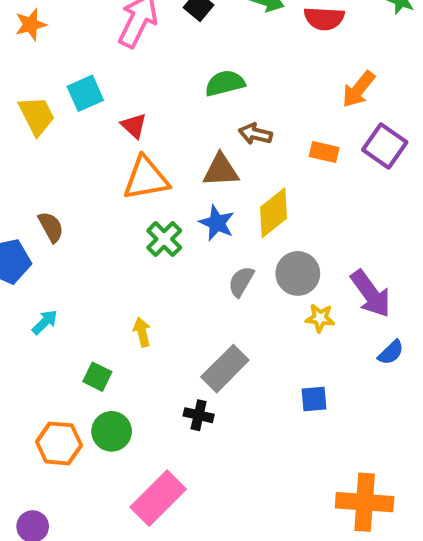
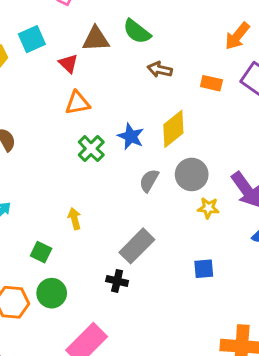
green semicircle: (225, 83) -> (137, 31), turned -128
brown triangle: (221, 170) -> (96, 39), moved
orange triangle: (146, 178) -> (78, 103), size x0.7

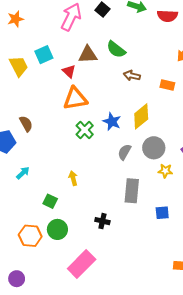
orange triangle: (78, 103) -> (75, 99), size x1.4
gray rectangle: (137, 246) -> (132, 191), moved, turned -40

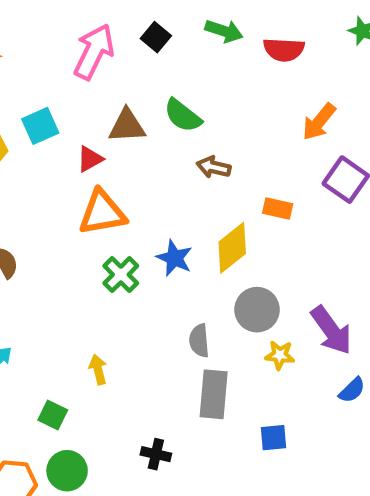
red triangle: (69, 71) -> (90, 159), turned 48
orange rectangle: (167, 85) -> (278, 208), moved
gray semicircle: (124, 152) -> (199, 341), moved, turned -35

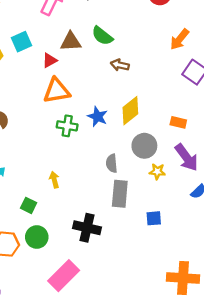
orange rectangle: (278, 208) -> (178, 122), moved
green cross: (121, 275) -> (67, 126), turned -36
black cross: (156, 454) -> (87, 228), size x1.6

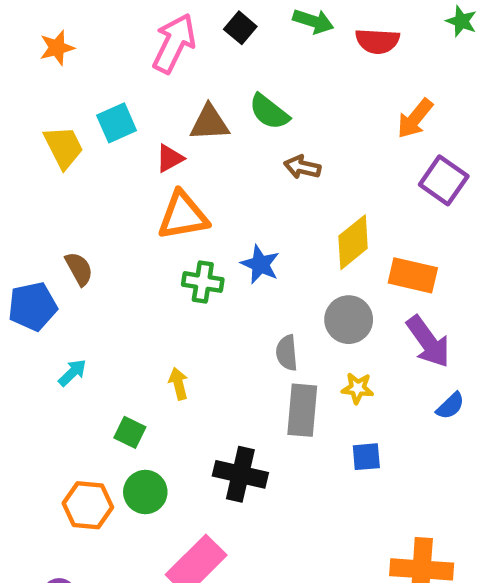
yellow diamond: (130, 111) -> (353, 242), moved
orange rectangle: (178, 122) -> (413, 275), size x1.5
yellow star: (157, 172) -> (358, 388), moved

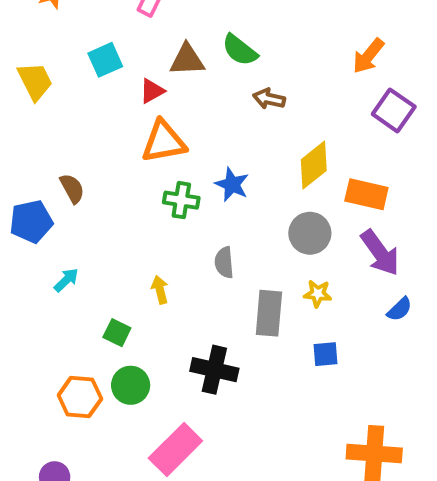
yellow trapezoid: (64, 147) -> (35, 81), moved
gray semicircle: (287, 353) -> (224, 262), moved

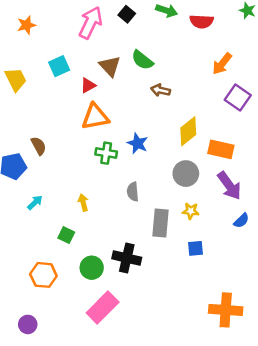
brown triangle: (187, 60) -> (110, 66), turned 50
yellow arrow: (160, 290) -> (83, 203), moved
green circle: (131, 385) -> (92, 268), moved

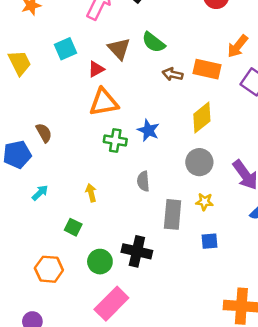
orange rectangle: (221, 149) -> (207, 69), moved

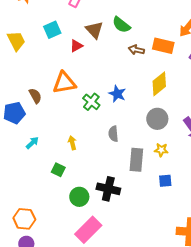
orange triangle: (104, 102) -> (64, 83), moved
green cross: (115, 140) -> (91, 102), turned 30
orange hexagon: (49, 269) -> (24, 219), moved

